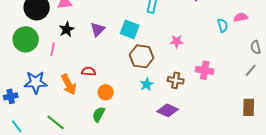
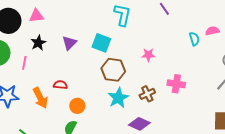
brown cross: (176, 80) -> (147, 94), turned -35
cyan star: (147, 84) -> (118, 98), size x1.5

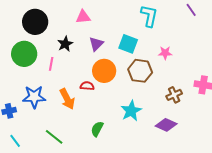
pink triangle: (36, 16) -> (83, 17), moved
pink star: (148, 55) -> (165, 53), moved
cyan star: (118, 98) -> (131, 111), moved
orange circle: (77, 106) -> (104, 71), moved, size x1.5

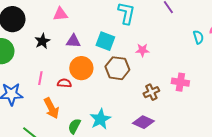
purple triangle: (96, 44) -> (73, 41), turned 49
pink line: (51, 64) -> (40, 78), moved
orange arrow: (67, 99) -> (51, 108), moved
cyan star: (131, 111) -> (100, 119), moved

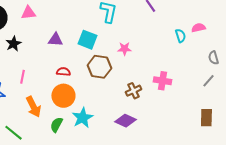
pink triangle: (60, 14) -> (28, 13), moved
black star: (42, 41) -> (13, 44), moved
orange circle: (81, 68) -> (63, 96), moved
red semicircle: (64, 83) -> (63, 72), moved

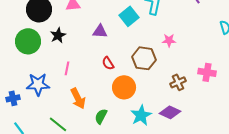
cyan square: (87, 40) -> (129, 16), moved, turned 30
red semicircle: (63, 72) -> (108, 63), turned -128
orange circle: (63, 96) -> (124, 87), moved
cyan star: (82, 118) -> (141, 115), moved

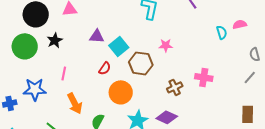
cyan square: (129, 16) -> (119, 46), moved
red semicircle: (108, 63) -> (105, 68), turned -112

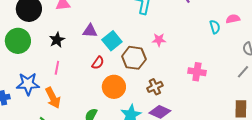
black star: (55, 40) -> (57, 40), moved
brown cross: (175, 87) -> (155, 87), moved
orange arrow: (75, 103) -> (53, 98), moved

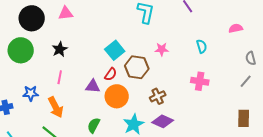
cyan semicircle: (215, 27) -> (202, 46), moved
purple triangle: (90, 31) -> (93, 86), moved
red semicircle: (98, 63) -> (111, 74), moved
blue star: (28, 84) -> (31, 93), size x0.7

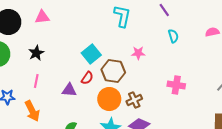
cyan semicircle: (202, 46) -> (173, 36), moved
orange circle: (117, 96) -> (109, 99), moved

